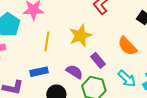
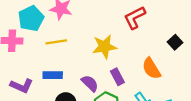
yellow line: (47, 41) -> (56, 42), moved, turned 60

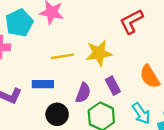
yellow line: (56, 42) -> (62, 56), moved
purple semicircle: (90, 83) -> (83, 93), turned 66

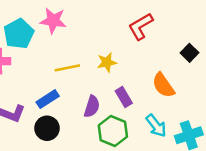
yellow star: (99, 53) -> (107, 62), size x0.7
blue rectangle: (43, 84) -> (48, 99), turned -30
black circle: (57, 114) -> (47, 128), moved

